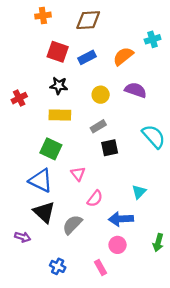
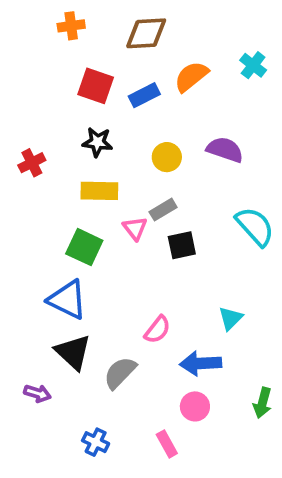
cyan cross: (153, 39) -> (253, 65), turned -35
orange semicircle: (123, 56) -> (191, 76), moved
pink triangle: (78, 174) -> (135, 228), moved

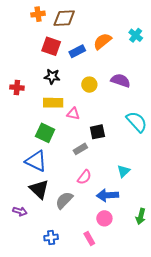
brown diamond: (146, 33) -> (64, 18), moved
red cross: (32, 163) -> (17, 88), turned 32
gray rectangle: (163, 210) -> (80, 149), moved
pink triangle: (135, 228) -> (73, 114), moved, turned -40
blue cross: (96, 442) -> (51, 238), turned -32

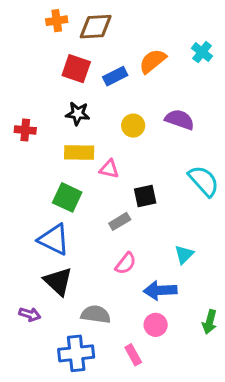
gray semicircle: (64, 200) -> (96, 314), moved, turned 54
blue cross: (51, 238) -> (76, 353), size x1.6

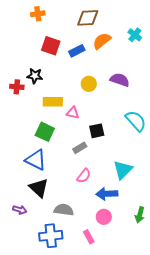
brown diamond: (96, 27) -> (88, 18), moved
black star: (78, 114) -> (35, 76), moved
cyan triangle: (184, 254) -> (123, 170), size x1.5

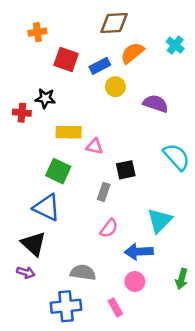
orange cross: (38, 14) -> (37, 32), moved
yellow circle: (89, 84) -> (115, 87), moved
gray rectangle: (80, 148) -> (104, 192), turned -40
black triangle: (39, 188) -> (34, 244), moved

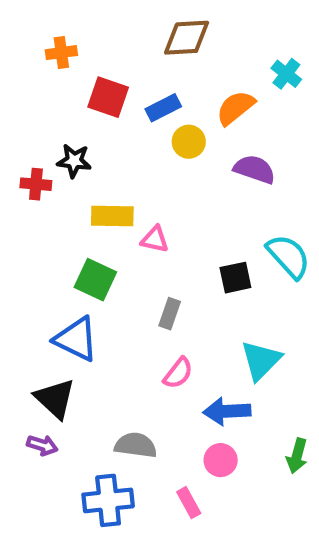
orange semicircle: (132, 53) -> (235, 108), moved
black square: (126, 170) -> (235, 278), moved

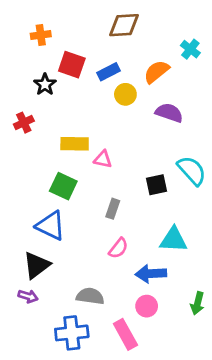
black star: (74, 161) -> (45, 84), moved, turned 30
red cross: (36, 184) -> (24, 123), turned -30
cyan triangle: (261, 360) -> (173, 240), turned 48
black triangle: (55, 399) -> (36, 265), turned 40
pink rectangle: (189, 503) -> (125, 334), size x1.5

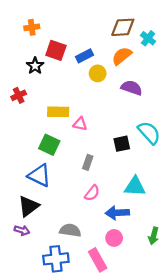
brown diamond: (124, 25) -> (123, 27), moved

